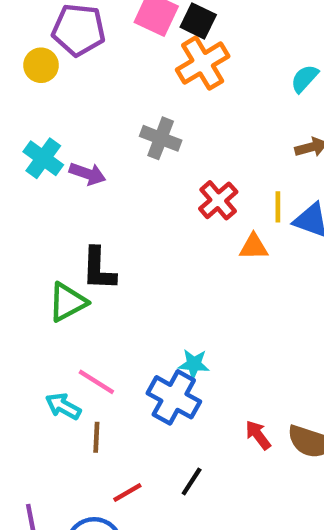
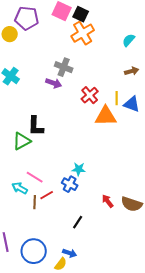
purple arrow: (88, 174) -> (54, 83), moved
orange triangle: (254, 247) -> (106, 116), size x1.6
blue cross: (174, 397) -> (70, 184), size x0.7
red line: (127, 493) -> (47, 195), moved

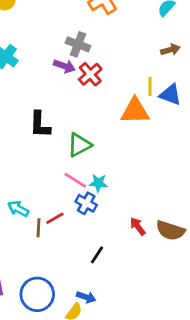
red cross: (90, 95) -> (90, 74), moved
green triangle: (22, 141) -> (79, 145), moved
pink line: (35, 177) -> (75, 180), moved

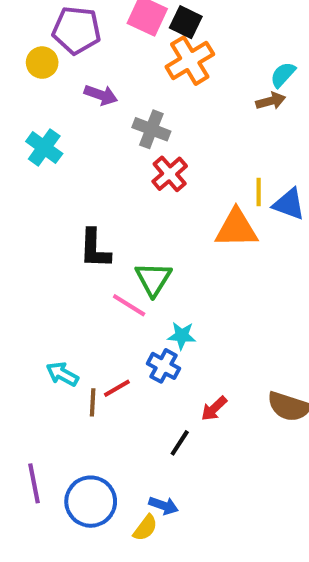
brown arrow: (170, 50) -> (271, 101), moved
purple arrow: (64, 66) -> (101, 95), moved
green triangle: (79, 145) -> (153, 279), turned -30
pink line: (75, 180) -> (129, 305), moved
red arrow: (138, 226) -> (214, 408), moved, turned -96

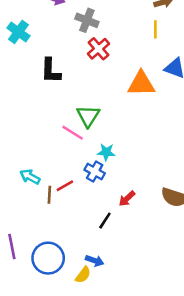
yellow line: (259, 192) -> (155, 29), moved
black L-shape: (95, 249) -> (51, 71), moved

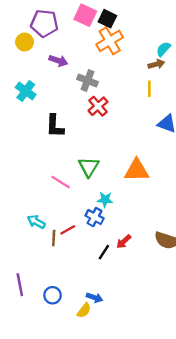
orange triangle: (141, 84) -> (137, 170), moved
pink line: (73, 133) -> (61, 182), moved
black line: (105, 221) -> (104, 252), moved
blue circle: (48, 258) -> (53, 295), size x0.6

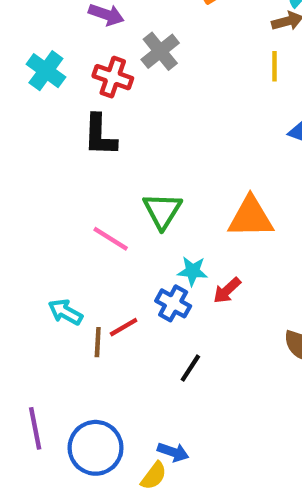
gray cross: (88, 81) -> (160, 51), turned 30
red cross: (98, 106) -> (113, 77), moved, turned -30
red arrow: (124, 242) -> (227, 290), moved
blue circle: (53, 295) -> (96, 448), size x1.6

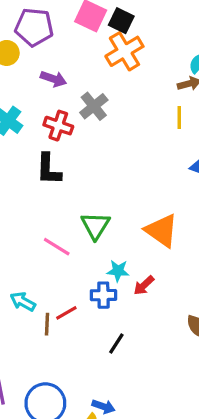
orange triangle: (251, 217) -> (162, 231), turned 36
blue cross: (173, 303) -> (103, 295), turned -30

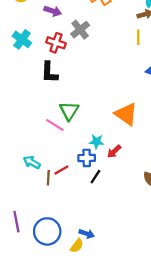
green triangle: (95, 226) -> (69, 111), moved
black line: (116, 344) -> (95, 177), moved

